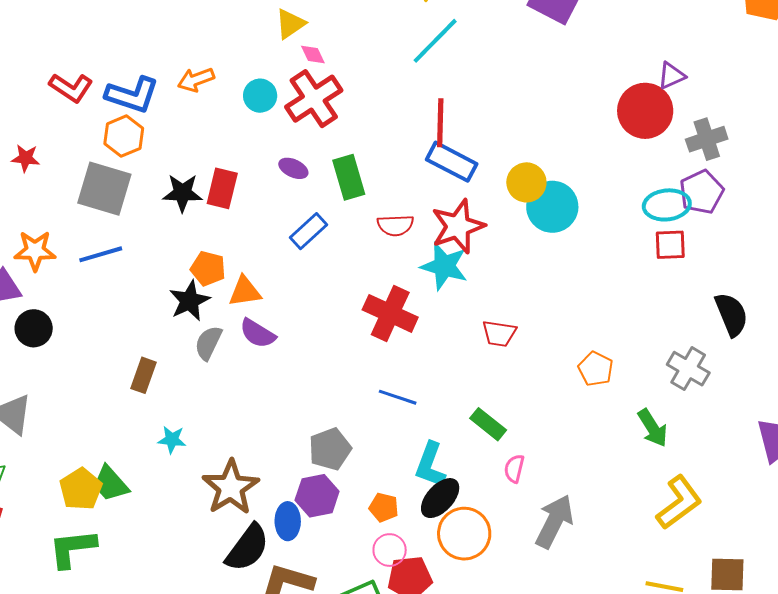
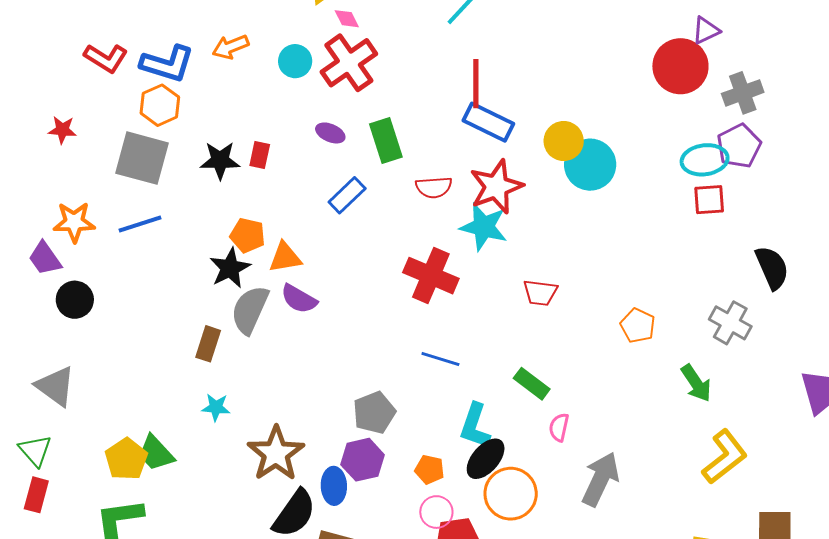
red rectangle: (222, 188) -> (260, 155), size x0.7
gray semicircle: (208, 343) -> (250, 310), size x1.4
brown rectangle: (144, 375) -> (208, 344), moved

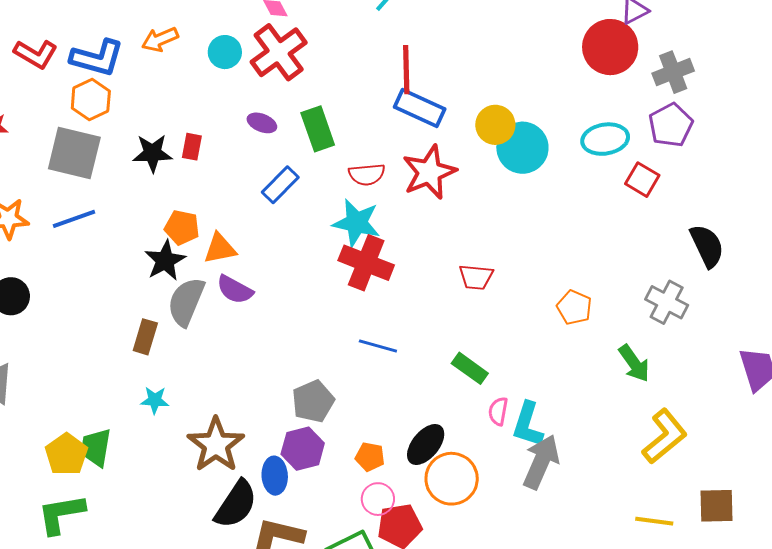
cyan ellipse: (705, 160) -> (605, 139), moved
red square: (709, 200) -> (642, 180), turned 36
cyan star: (484, 227) -> (357, 223), moved
cyan L-shape: (475, 426) -> (528, 425), moved
green trapezoid: (156, 453) -> (96, 447), turned 54

